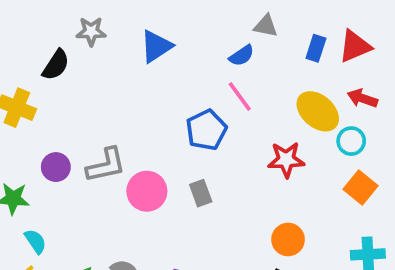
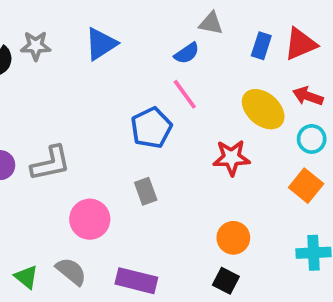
gray star: (91, 31) -> (36, 46), moved
cyan circle: (351, 141) -> (312, 139), moved
pink circle: (147, 191) -> (90, 219), moved

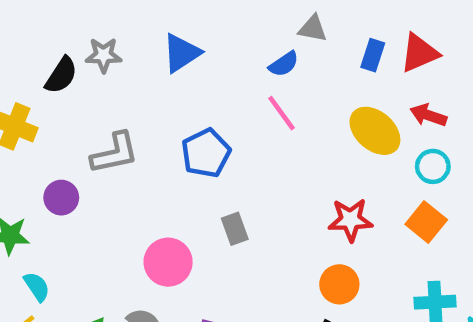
blue pentagon: (151, 128) -> (206, 153), moved
red star: (231, 158) -> (350, 220), moved
gray L-shape: (51, 163) -> (115, 153), moved

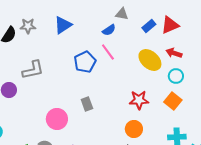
blue rectangle: (373, 55) -> (149, 26), turned 32
blue pentagon: (206, 153) -> (85, 62), moved

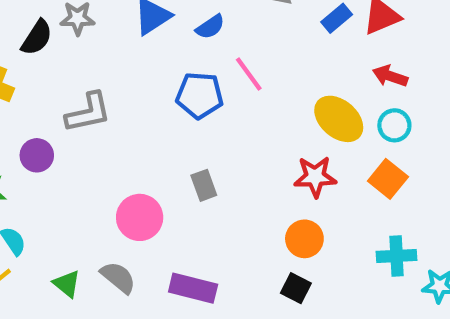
blue semicircle: (109, 30) -> (210, 27), moved
yellow ellipse: (150, 60) -> (339, 119), moved
blue pentagon: (85, 62) -> (200, 95), turned 30

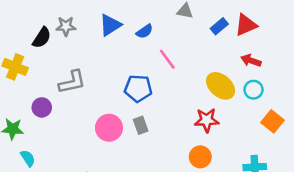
blue pentagon: (200, 95) -> (138, 88), moved
orange square: (388, 179) -> (273, 121), moved
pink circle: (140, 217) -> (109, 128), moved

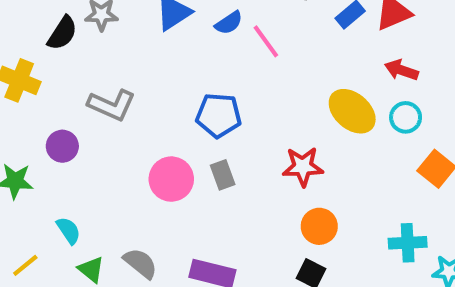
pink line: (167, 59) -> (266, 41), moved
gray L-shape: (72, 82) -> (112, 105), turned 36
red star: (207, 120) -> (303, 167), moved
cyan semicircle: (28, 158) -> (69, 230), moved

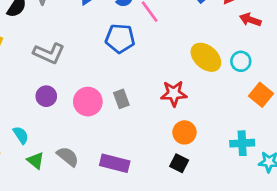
red arrow: (401, 70) -> (250, 20), moved
blue pentagon: (219, 115) -> (120, 38), moved
purple circle: (62, 146) -> (46, 96), moved

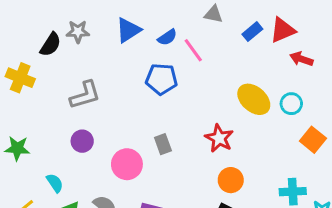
gray L-shape: (49, 53) -> (85, 95), turned -40
red star: (174, 94) -> (219, 138), turned 30
pink circle: (88, 102) -> (127, 164), moved

